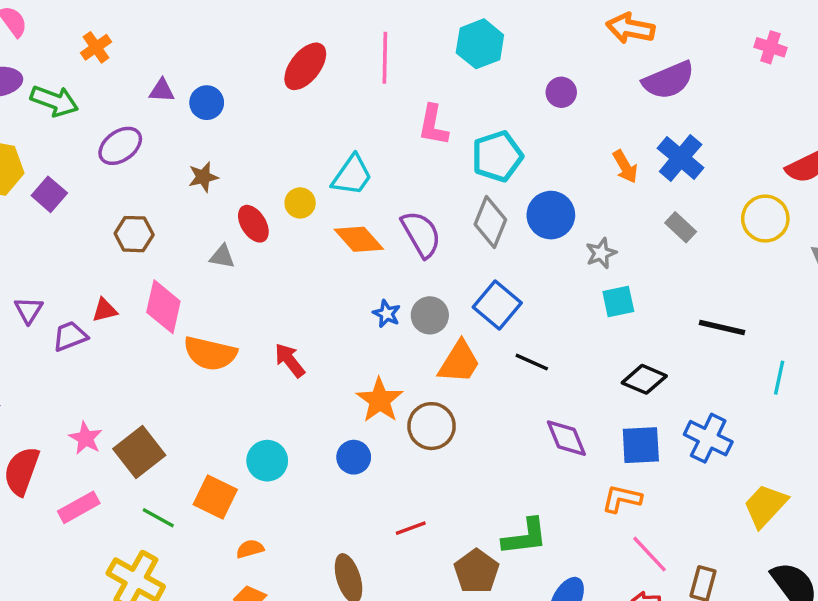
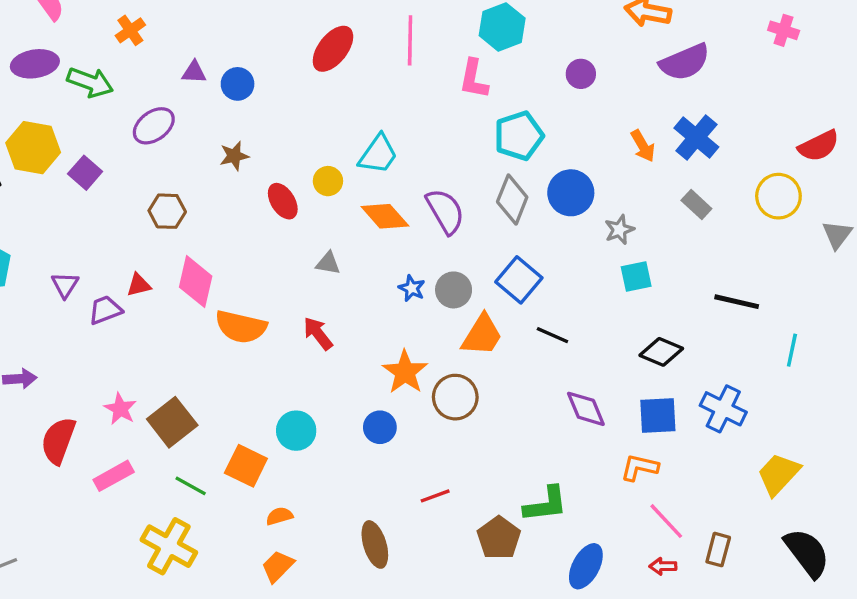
pink L-shape: (433, 125) -> (474, 79), moved
gray triangle: (222, 257) -> (328, 263), moved

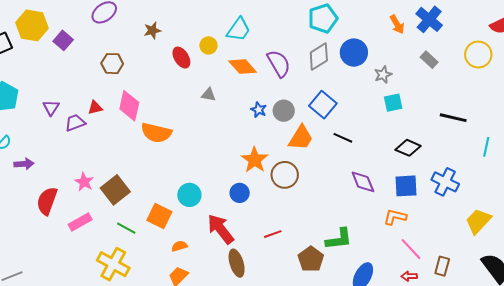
gray diamond: (512, 199) -> (319, 57), turned 36
red arrow: (318, 333) -> (221, 229), moved, size x1.5

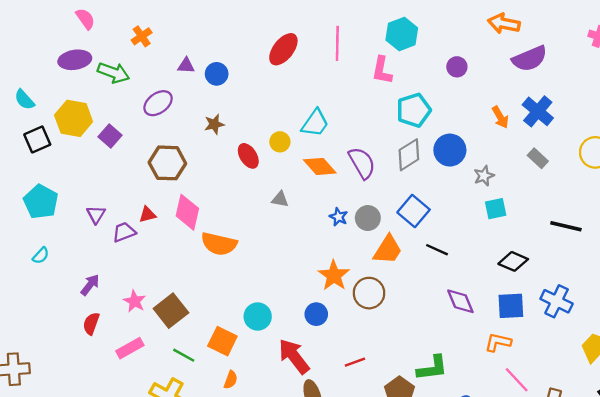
brown hexagon: (112, 64) -> (167, 163), size x1.4
purple arrow: (24, 164) -> (90, 285), moved, turned -48
red semicircle: (47, 201) -> (91, 324), size x0.7
orange semicircle: (179, 246) -> (231, 380), moved, turned 126

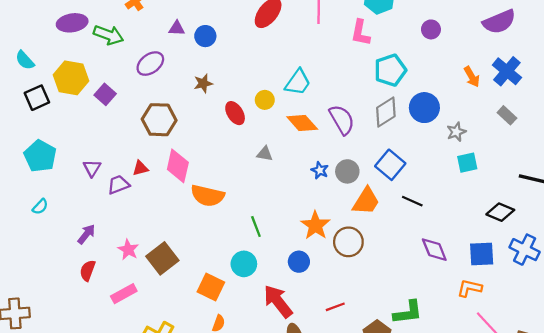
black diamond: (513, 261) -> (500, 212), moved
green line: (184, 355) -> (256, 226), moved, turned 40

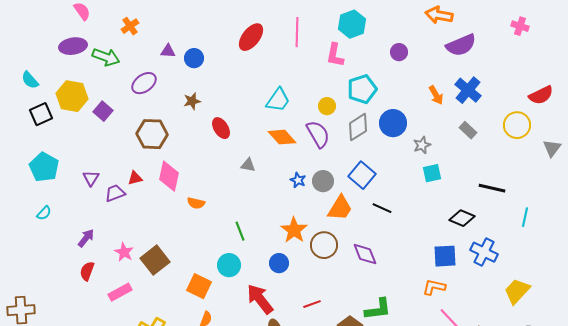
yellow circle: (265, 100) -> (327, 106), moved
orange semicircle: (208, 196) -> (196, 203), size x0.6
purple diamond: (434, 250) -> (365, 254), moved

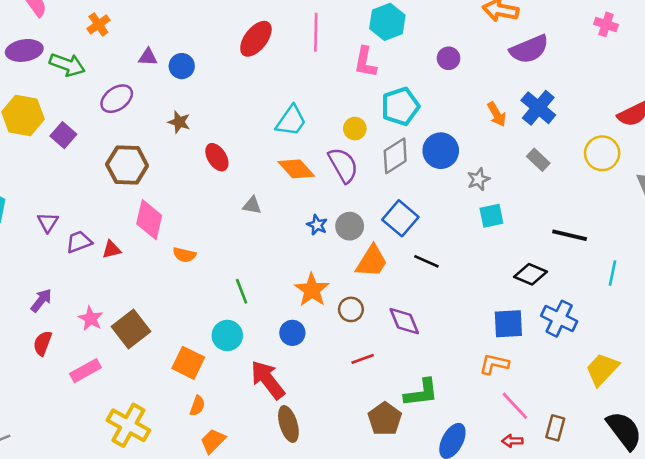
brown star: (192, 101) -> (179, 122), turned 30
red triangle: (135, 178) -> (111, 250), moved
brown circle: (324, 245) -> (351, 309), size x0.7
red line: (312, 304) -> (363, 359), moved

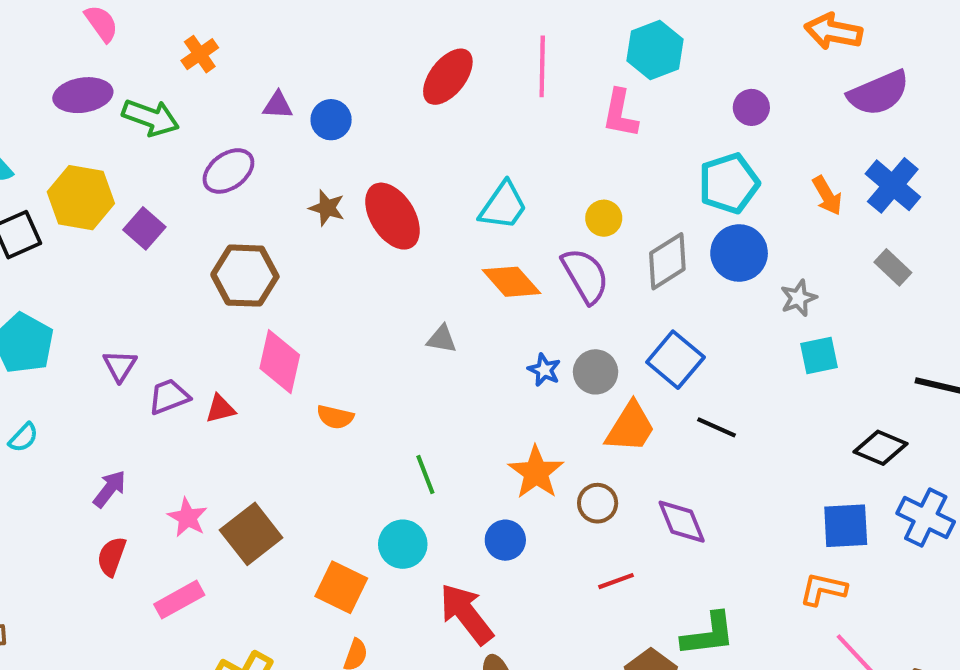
cyan pentagon: (400, 106) -> (729, 183), moved
red ellipse: (217, 157) -> (393, 216), moved, size x1.5

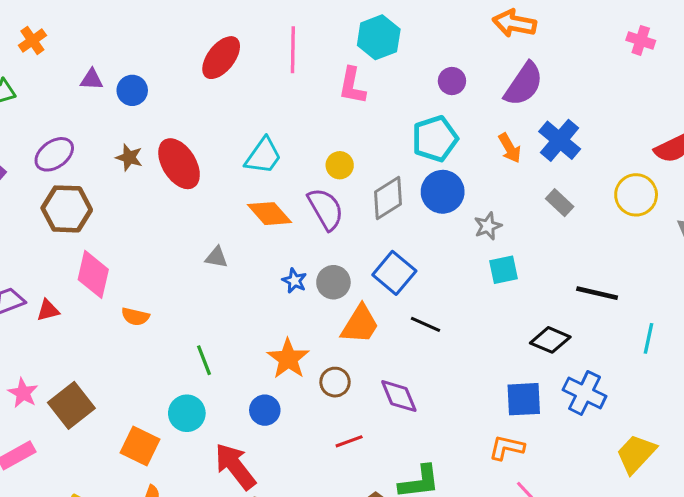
purple semicircle: (878, 93) -> (524, 84), moved, turned -33
purple ellipse: (228, 171) -> (54, 154), moved

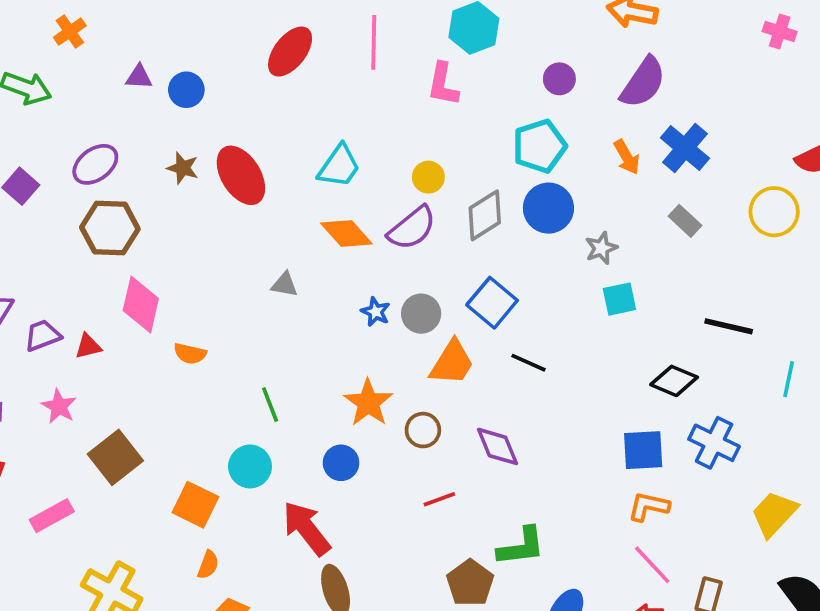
purple semicircle: (326, 209) -> (412, 228), turned 81
pink star: (23, 393) -> (59, 406), moved
orange L-shape: (507, 448) -> (649, 506), moved

